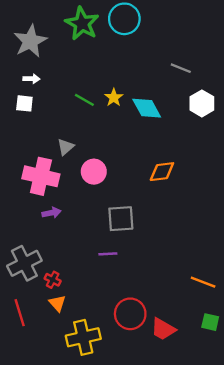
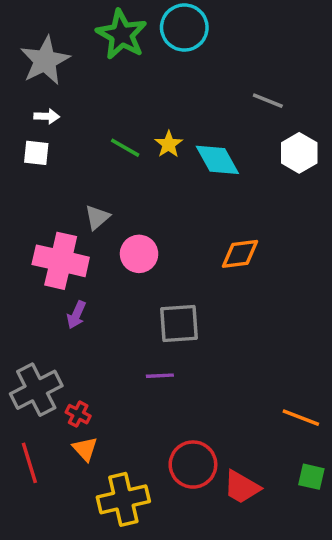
purple arrow: (51, 213) -> (76, 315), turned 126

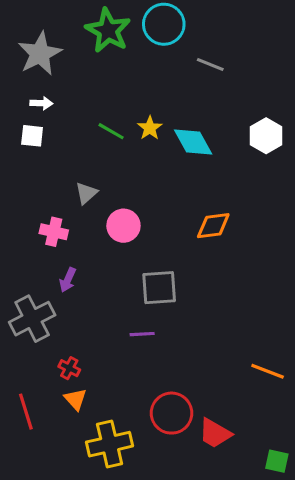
gray line: (268, 101) -> (210, 65), moved
pink cross: (61, 261) -> (54, 232), size x0.6
gray cross: (36, 390) -> (32, 319), moved
green square: (311, 477) -> (277, 461), moved

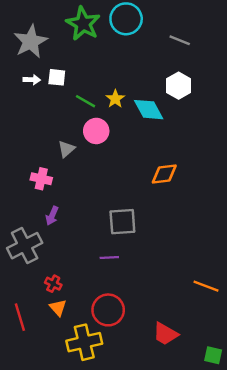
gray line: (210, 65) -> (180, 40), moved
white square: (32, 136) -> (57, 77), moved
white hexagon: (266, 136) -> (179, 86), moved
pink circle: (123, 226) -> (96, 131), moved
red circle: (172, 413) -> (108, 310), moved

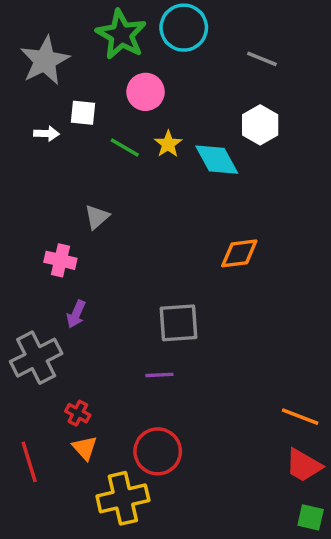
white arrow: (32, 80) -> (47, 134), moved
pink circle: (96, 131) -> (146, 92), moved
red trapezoid: (165, 334) -> (304, 465), moved

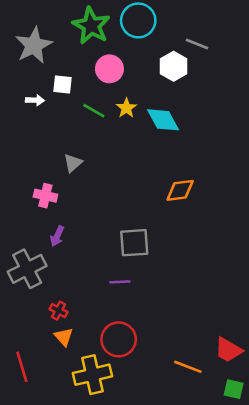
white hexagon: (260, 125) -> (174, 66), moved
orange line: (300, 417) -> (188, 367), moved
red line: (29, 462) -> (22, 367), moved

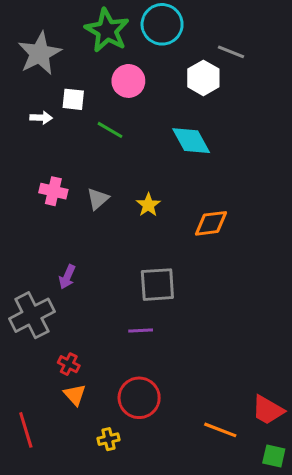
yellow star: (126, 108) -> (148, 205), moved
gray triangle: (73, 163) -> (98, 199), moved
pink cross: (45, 196) -> (53, 191), moved
yellow cross: (92, 375) -> (108, 439), size x0.5

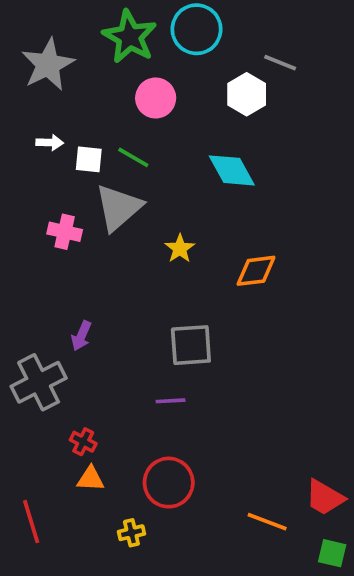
white square: (73, 99) -> (89, 159), moved
gray triangle: (98, 199) -> (118, 208), moved, size x1.8
orange triangle: (75, 395) -> (91, 479), turned -45

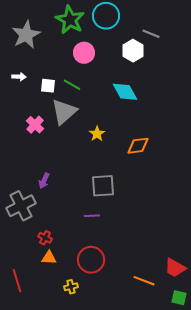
white arrow: (50, 143) -> (19, 77), moved
pink cross: (65, 232) -> (35, 125), turned 30

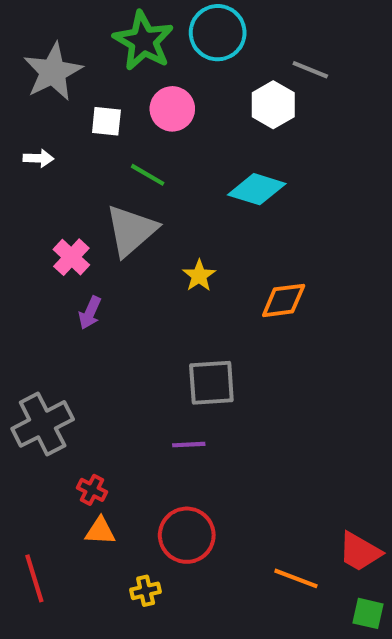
white square: (48, 86) -> (106, 121), moved
cyan diamond: (125, 92) -> (257, 189), turned -44
purple arrow: (44, 181) -> (90, 313), moved

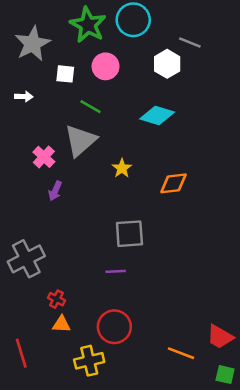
yellow cross: (146, 591) -> (89, 361), size x1.6

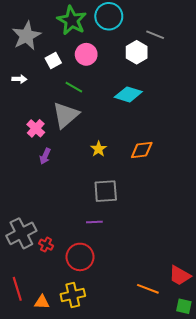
white square: (65, 74) -> (53, 60), turned -35
yellow star: (122, 168) -> (99, 149), moved
gray cross: (26, 259) -> (21, 233), moved
orange triangle: (62, 324) -> (42, 302), moved
red circle: (114, 327) -> (80, 257), moved

